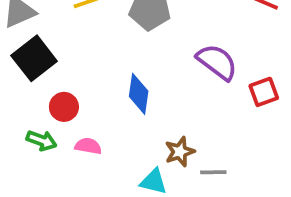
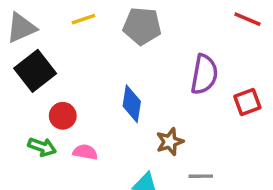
purple semicircle: (217, 62) -> (204, 74), turned 63
brown star: (180, 152) -> (170, 142), moved

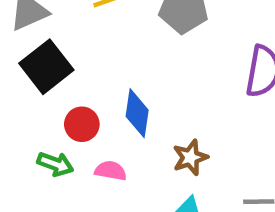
blue diamond: (132, 104) -> (137, 113), moved
brown star: (170, 142) -> (190, 157), moved

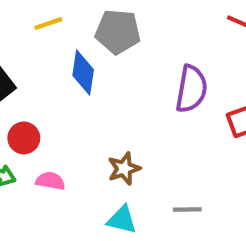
blue diamond: (137, 113) -> (83, 73), moved

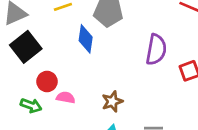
pink semicircle: (50, 181) -> (66, 97), moved

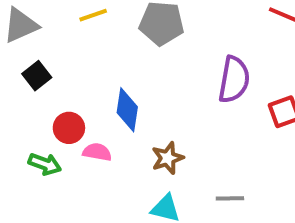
blue diamond: (86, 39) -> (127, 110), moved
black square: (26, 47) -> (37, 76), size x0.6

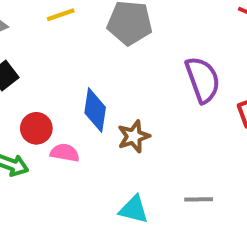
purple semicircle: (234, 80) -> (203, 80), turned -30
brown star: (168, 158) -> (134, 136), moved

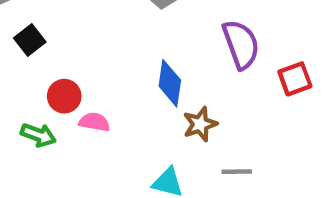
blue diamond: (95, 110) -> (170, 83), moved
brown star: (134, 136) -> (200, 124), moved

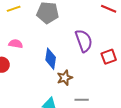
pink semicircle: (94, 122) -> (16, 44), moved

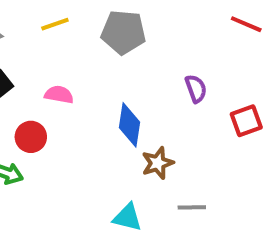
purple semicircle: (84, 41) -> (196, 89), size x0.6

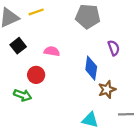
yellow line: (55, 24) -> (36, 12), moved
purple semicircle: (196, 89) -> (114, 48), moved

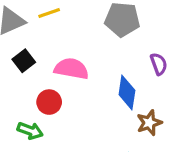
pink semicircle: (52, 51) -> (71, 69), size x1.5

